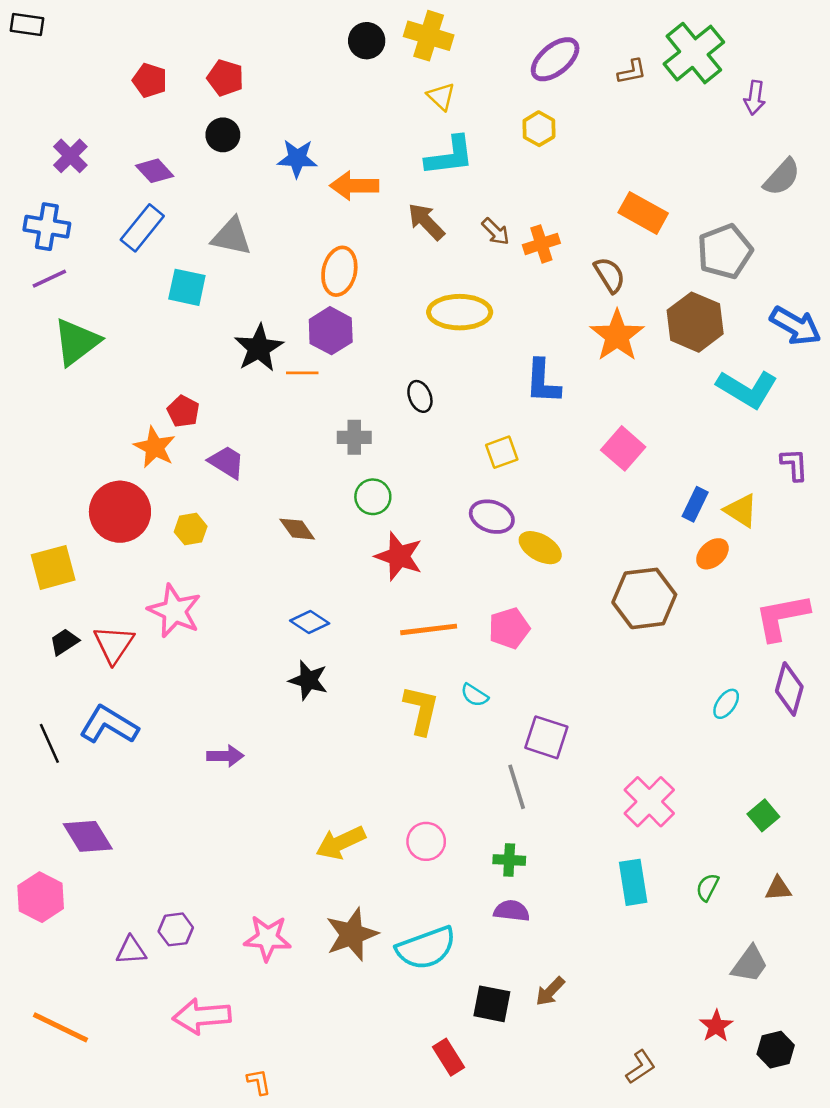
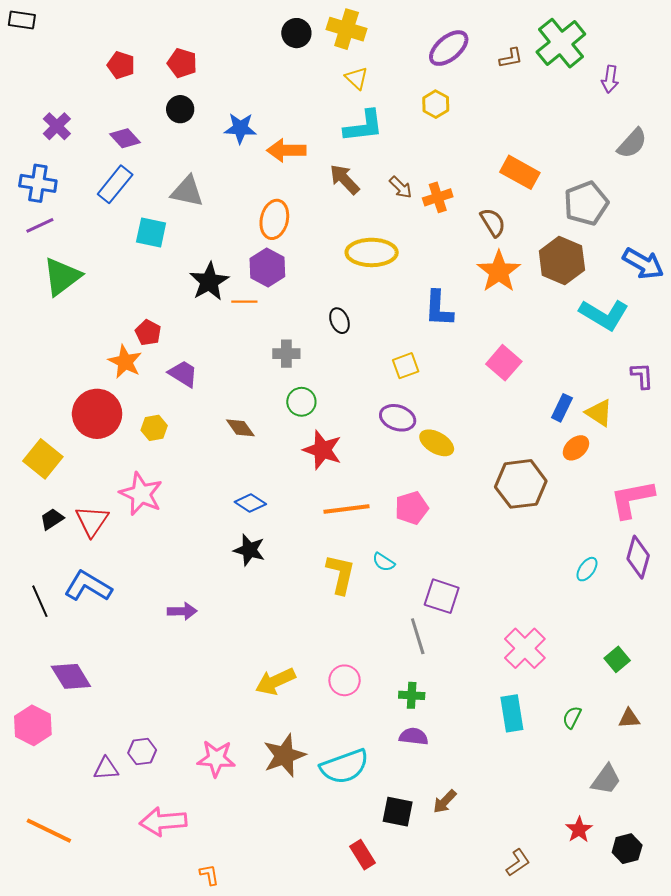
yellow square: (53, 567) -> (43, 459), turned -36

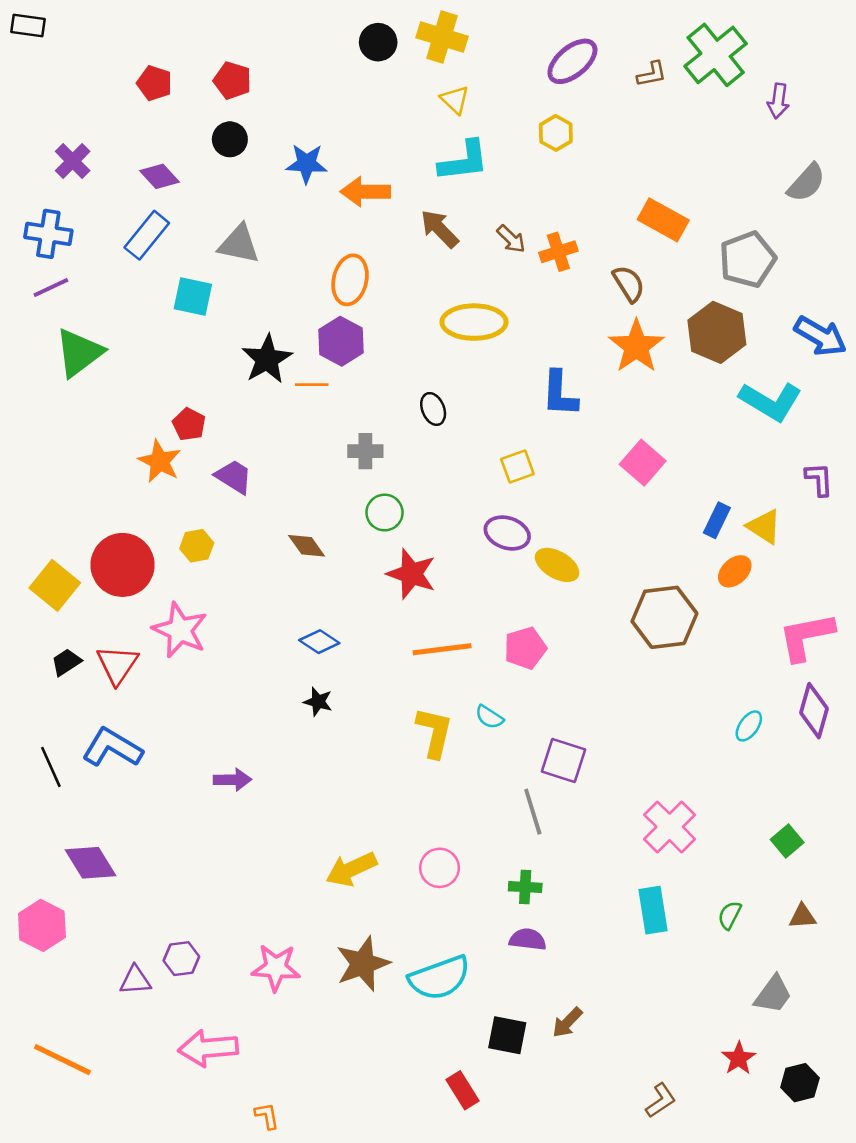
red circle: (97, 414) -> (122, 565), moved
black star: (249, 550) -> (318, 702), size x0.7

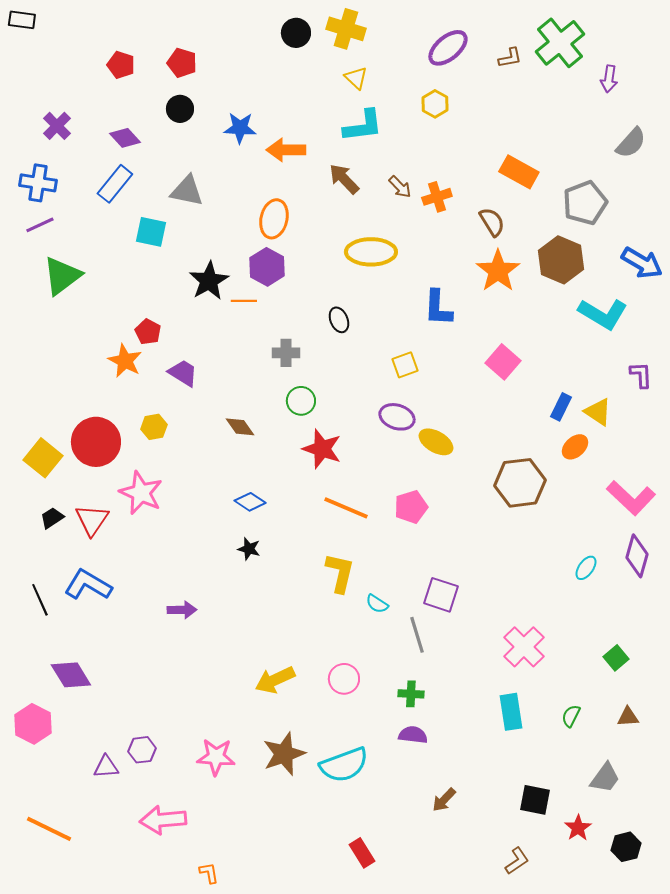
pink L-shape: (806, 637) -> (631, 498), turned -126
orange line: (442, 649) -> (346, 508), turned 30
cyan semicircle: (489, 717) -> (377, 604), moved
black square: (507, 1035) -> (535, 800), moved

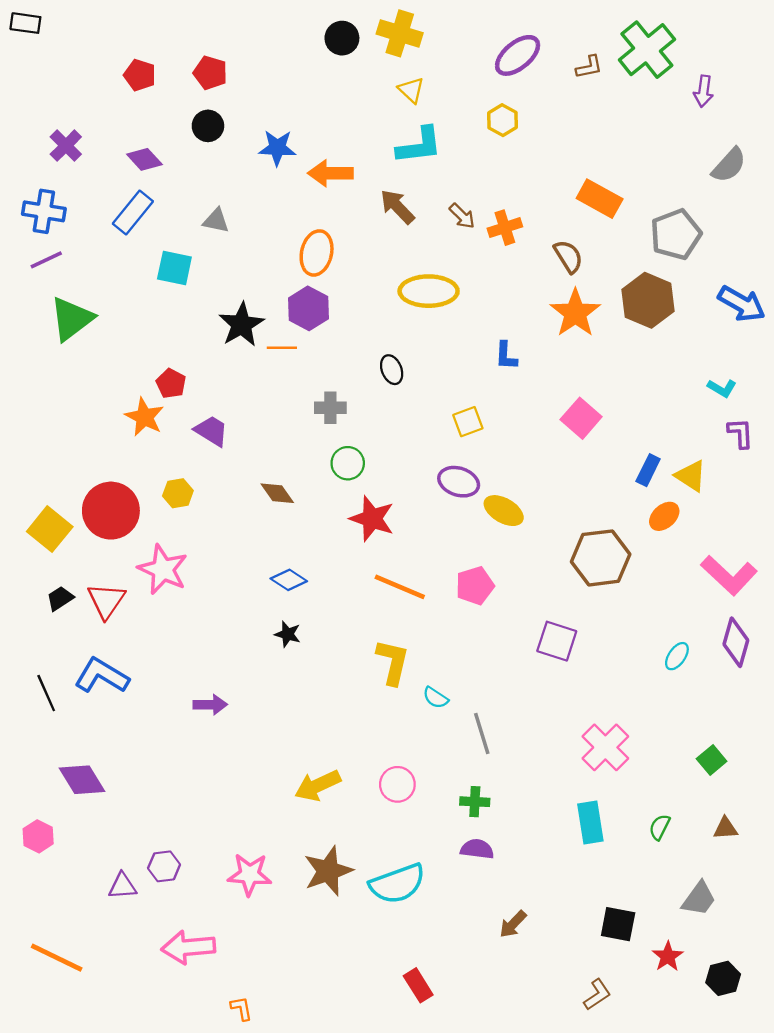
gray triangle: (187, 191) -> (216, 221), size x0.7
blue L-shape: (438, 308) -> (506, 356), size x0.7
cyan L-shape: (603, 314) -> (722, 388), moved, size x0.5
purple square: (441, 595) -> (557, 641), moved
pink hexagon: (33, 724) -> (38, 836), size x0.7

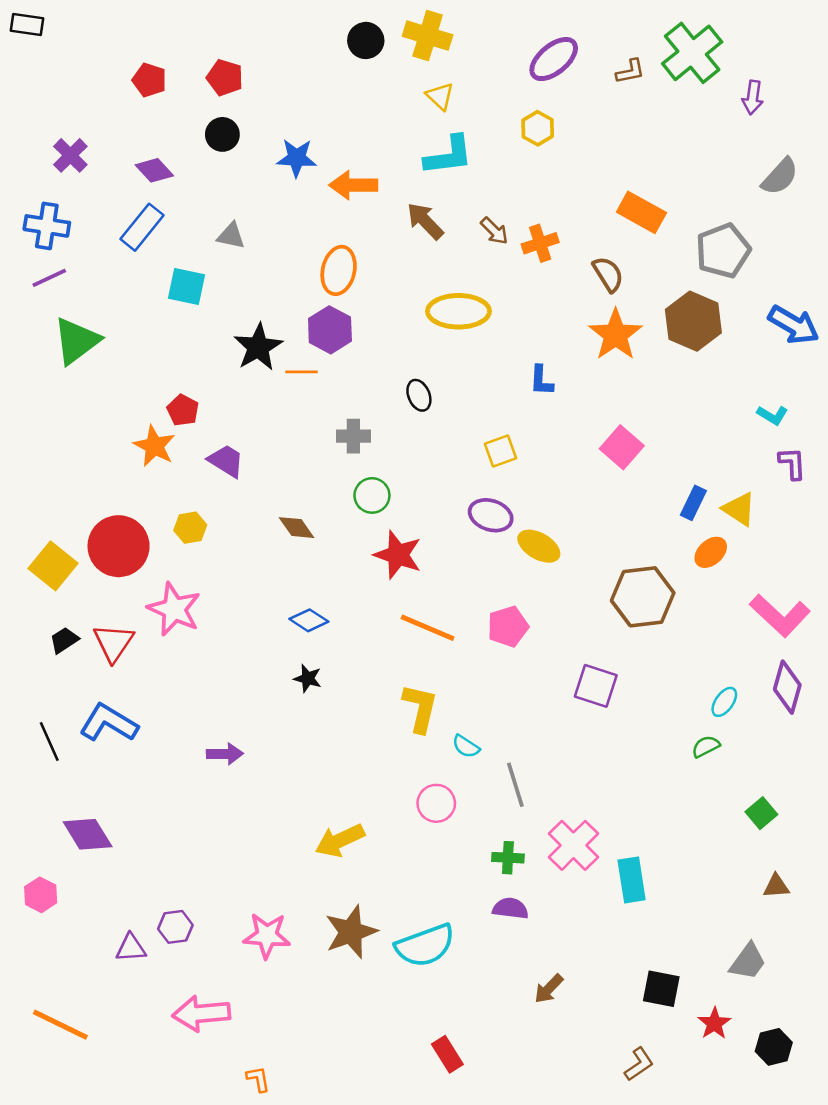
pink cross: (605, 747) -> (573, 845), moved
pink circle: (397, 784) -> (436, 803), moved
green semicircle: (660, 827) -> (706, 746), moved, turned 36

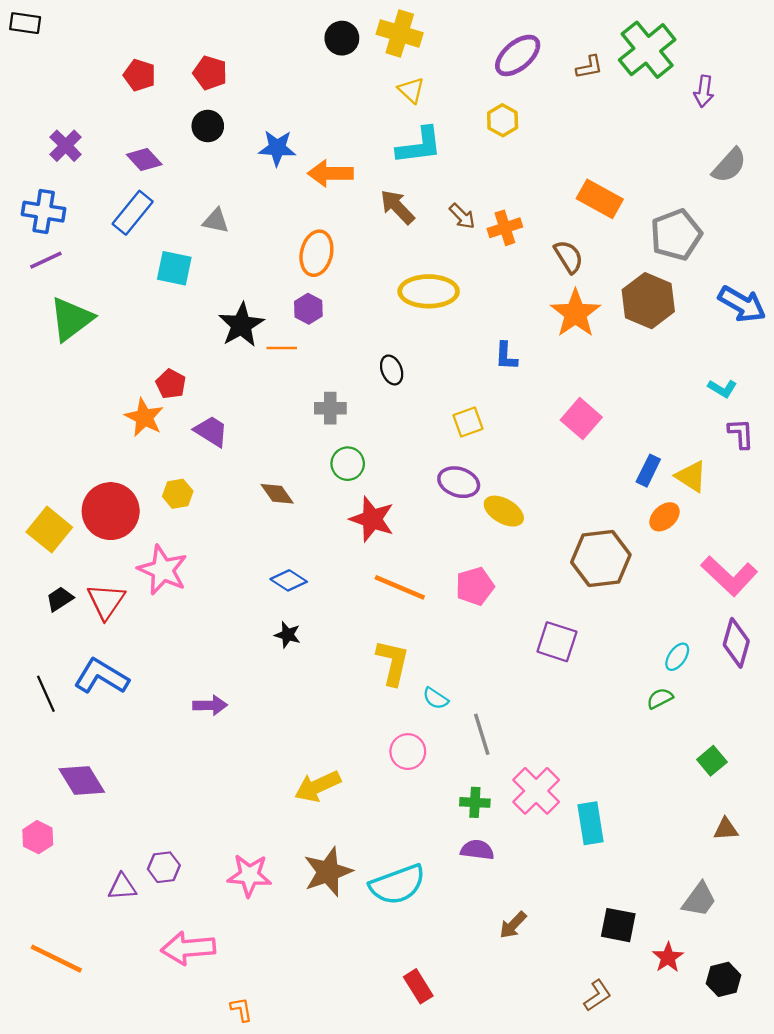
purple hexagon: (330, 330) -> (308, 309), size x0.7

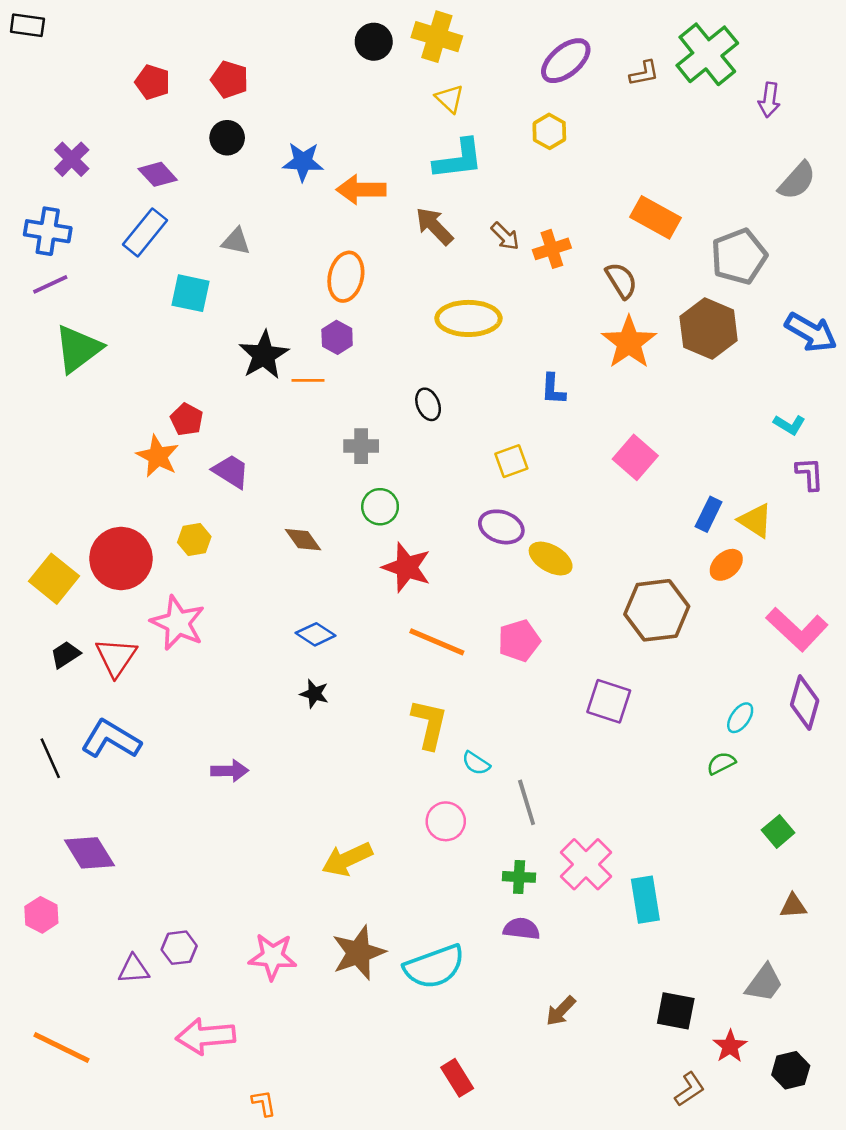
brown L-shape: (597, 996) -> (690, 1089), moved

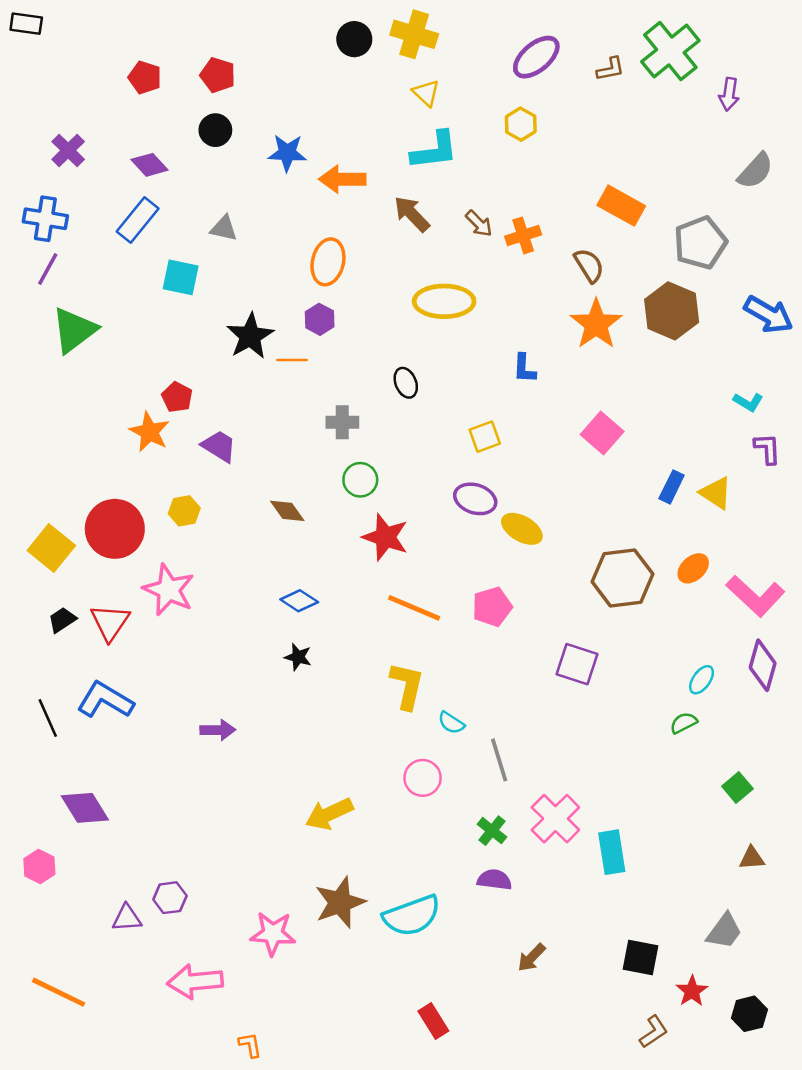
purple line: (50, 284) -> (48, 269), turned -36
orange ellipse: (726, 565) -> (693, 568), moved
green cross: (519, 877) -> (492, 831), turned 36
pink star: (273, 957) -> (273, 934), moved

